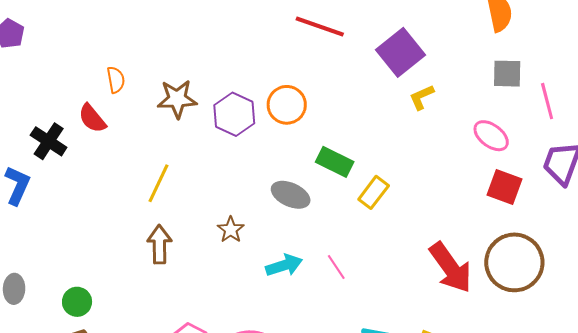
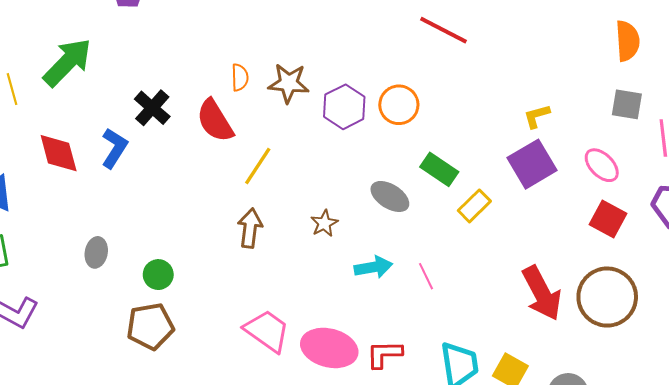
purple square: (401, 52) -> (532, 164), moved
orange semicircle: (116, 80) -> (240, 77), moved
red semicircle: (92, 118) -> (215, 121), moved, size x1.4

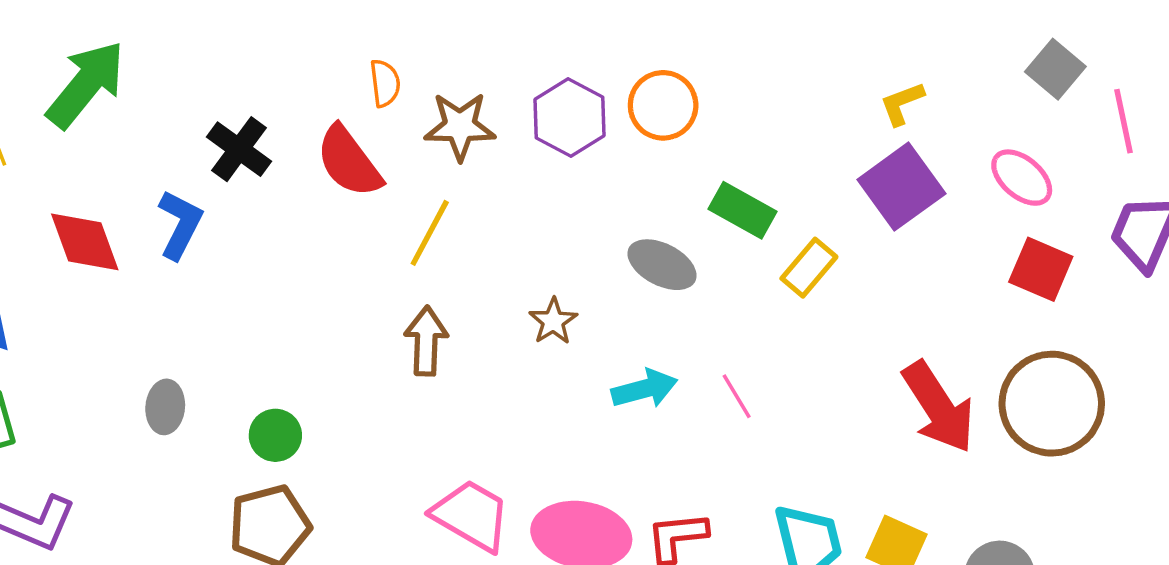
brown star: (289, 83) -> (460, 126), moved
gray square: (627, 104) -> (1055, 69), turned 36

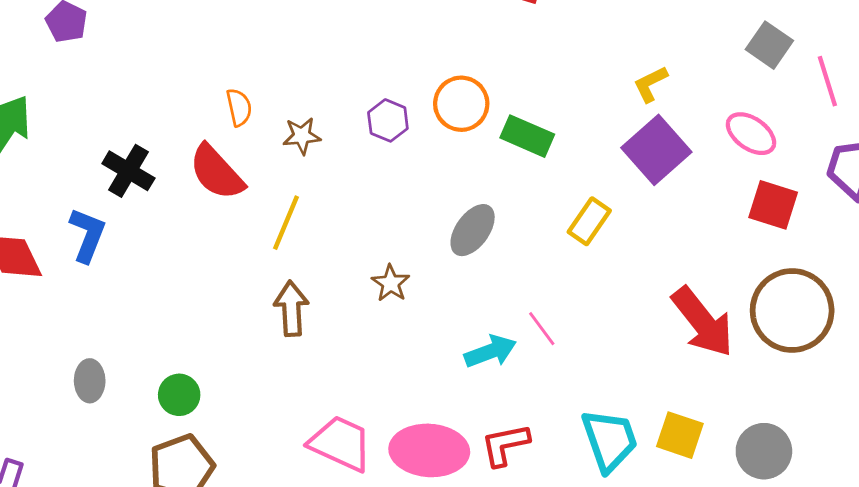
purple hexagon: (569, 117) -> (388, 120), size x0.7
brown star: (460, 126) -> (302, 136), size x0.7
green rectangle: (743, 210) -> (527, 136), moved
gray ellipse: (662, 265) -> (473, 230), turned -76
cyan arrow: (645, 389) -> (490, 351), moved

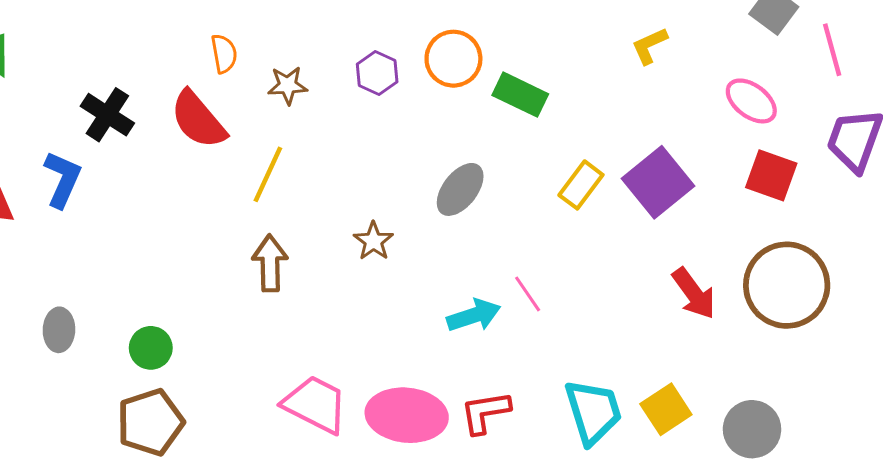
purple square: (656, 150) -> (658, 182), moved
red arrow: (703, 322) -> (694, 293), size x0.7
yellow square: (680, 435) -> (666, 409), turned 36

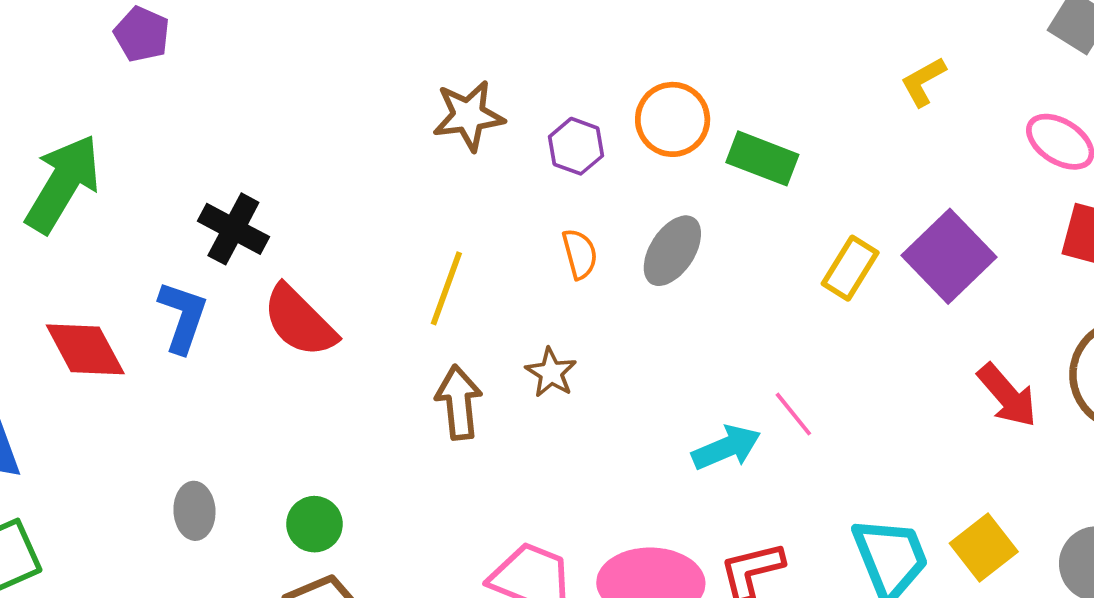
orange semicircle: (224, 54) -> (580, 254), moved
brown star: (288, 85) -> (468, 116), moved, size x1.4
red semicircle: (198, 120) -> (299, 321), moved
gray ellipse: (460, 189) -> (672, 251), moved
brown star: (373, 241) -> (551, 373), moved

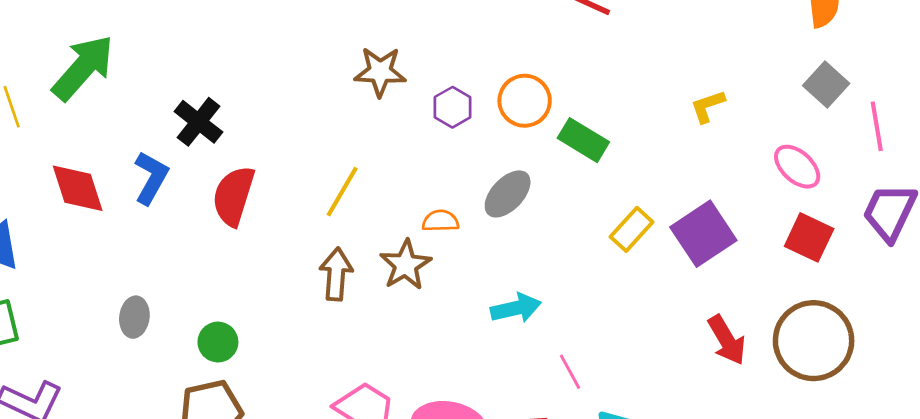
orange semicircle: (580, 254) -> (440, 221), moved, turned -87
red semicircle: (299, 321) -> (233, 196), turned 52
brown star: (551, 373) -> (406, 265), size x1.4
pink line: (793, 414) -> (570, 372), moved
cyan arrow: (726, 447) -> (516, 308), moved

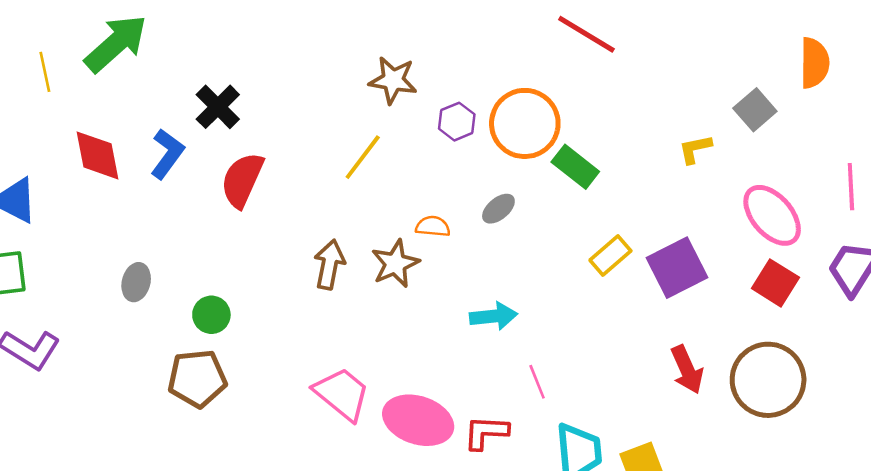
gray square: (826, 85) -> (755, 110), moved
orange circle: (525, 101) -> (525, 123), size x1.4
pink ellipse: (797, 167) -> (772, 215), size x1.4
yellow line: (342, 192) -> (363, 157), moved
gray ellipse: (508, 194) -> (498, 209), size x0.7

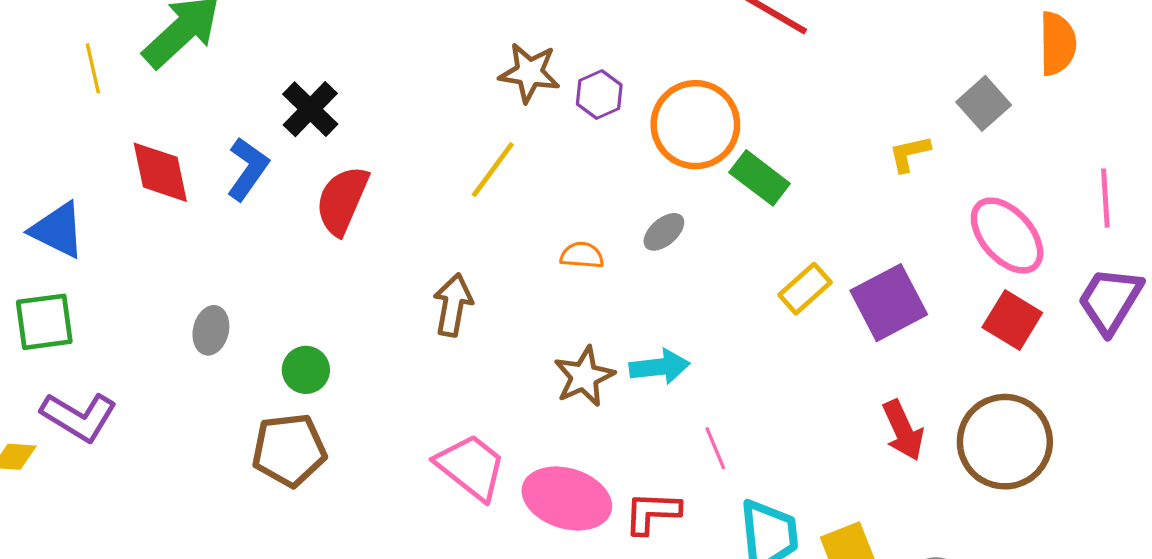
purple hexagon: (457, 122) -> (599, 95), moved
brown star: (395, 264) -> (584, 376), moved

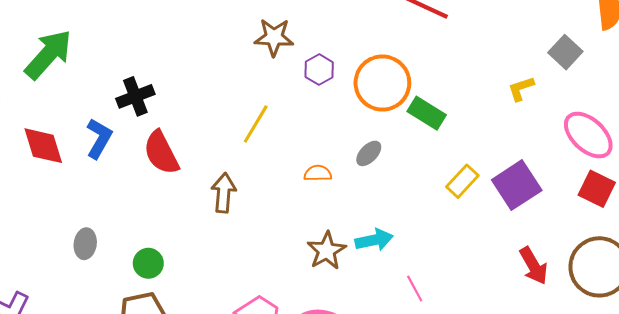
brown star: (529, 73) -> (274, 37), moved
black cross: (310, 109) -> (135, 96), turned 30
red semicircle: (342, 200) -> (161, 153), turned -45
brown arrow: (453, 305) -> (224, 193), moved

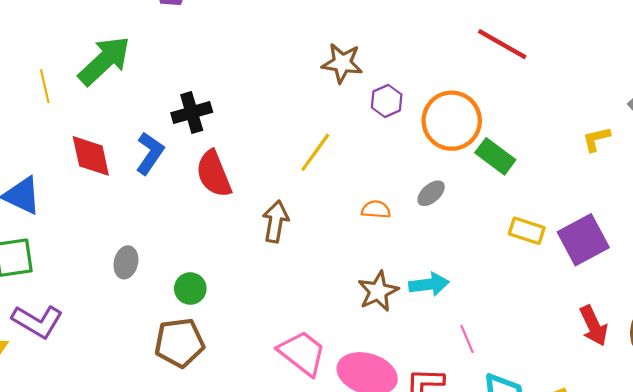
yellow rectangle: (462, 181) -> (527, 231), turned 60

